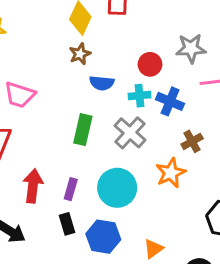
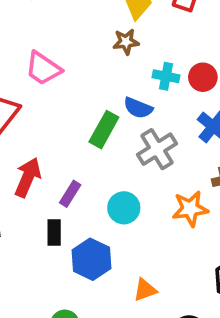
blue semicircle: (102, 83) -> (138, 108), moved
cyan cross: (140, 96) -> (166, 76), moved
cyan circle: (117, 188) -> (124, 208), size x0.7

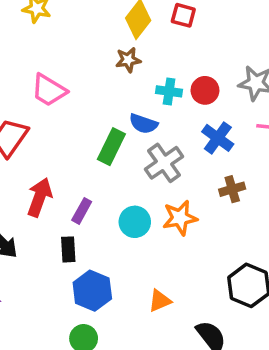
orange star: (190, 209) -> (180, 218), moved
blue hexagon: (91, 259) -> (92, 291), moved

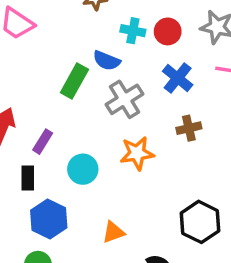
cyan circle: (135, 222) -> (83, 169), moved

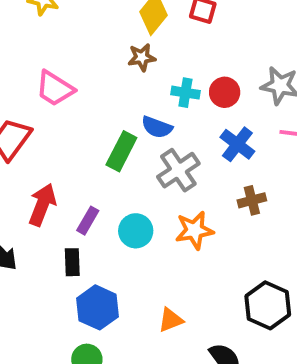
cyan circle: (83, 169) -> (136, 231), moved

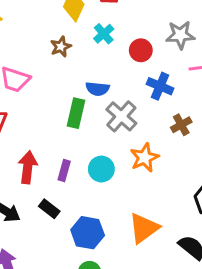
brown star: (142, 57) -> (61, 47), moved
cyan cross: (185, 93) -> (104, 34), moved, turned -36
black rectangle: (72, 262) -> (49, 209), moved, turned -36
orange triangle: (171, 320) -> (144, 228), size x1.6

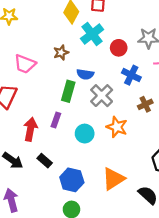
cyan cross: (104, 34) -> (92, 34), size x1.5
brown star: (61, 47) -> (61, 53), moved
orange star: (144, 158) -> (117, 127), turned -30
purple rectangle: (64, 170) -> (56, 120), moved

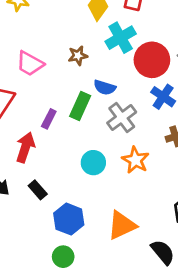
red circle: (119, 48) -> (152, 60), size x1.6
purple rectangle: (56, 120) -> (49, 119), moved

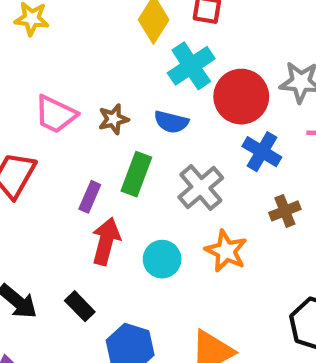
brown star: (78, 56) -> (113, 119), moved
blue semicircle: (105, 87) -> (171, 122), moved
red arrow: (25, 147) -> (106, 241), moved

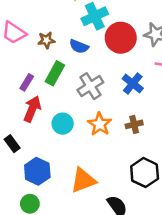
blue cross: (262, 152) -> (133, 84), moved
brown cross: (285, 211) -> (134, 124), moved

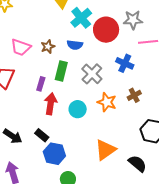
blue hexagon: (37, 171) -> (54, 154), moved

